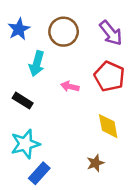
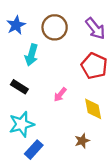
pink arrow: (70, 87) -> (60, 95), moved, turned -64

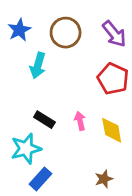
black rectangle: (19, 87) -> (44, 120), moved
pink arrow: (60, 95) -> (80, 121), moved, turned 128
brown star: (82, 141) -> (104, 179), moved

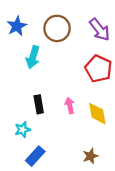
black rectangle: (44, 120) -> (39, 104), turned 48
cyan star: (26, 149) -> (23, 130), size x0.6

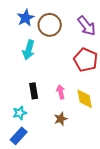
blue star: (17, 26) -> (26, 18), moved
blue rectangle: (35, 156) -> (19, 136), moved
brown star: (90, 156) -> (61, 119), moved

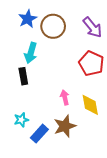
black rectangle: (34, 91) -> (23, 76), moved
brown star: (61, 119) -> (65, 126), size x1.5
blue rectangle: (19, 136) -> (39, 134), moved

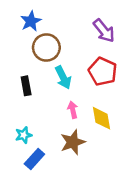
brown circle: (53, 26) -> (46, 47), moved
cyan arrow: (31, 53) -> (63, 77), moved, turned -42
blue rectangle: (39, 134) -> (34, 159), moved

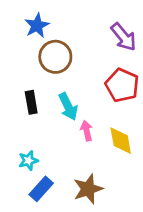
cyan arrow: (63, 77) -> (68, 107), moved
brown star: (73, 142) -> (88, 189), moved

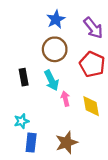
blue star: (37, 26) -> (56, 19), moved
brown circle: (55, 57) -> (55, 49), moved
blue rectangle: (41, 189) -> (31, 143), turned -36

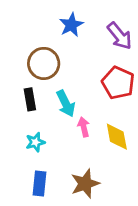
brown circle: (55, 49) -> (44, 63), moved
cyan star: (21, 121) -> (35, 142), moved

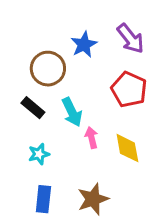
blue star: (71, 25) -> (84, 45), moved
black rectangle: (30, 99) -> (33, 108), turned -40

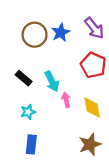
brown circle: (48, 69) -> (35, 35), moved
brown star: (93, 199) -> (90, 144), moved

